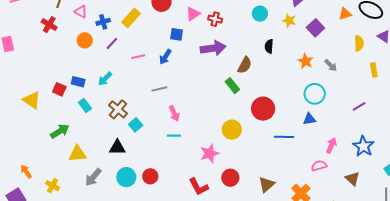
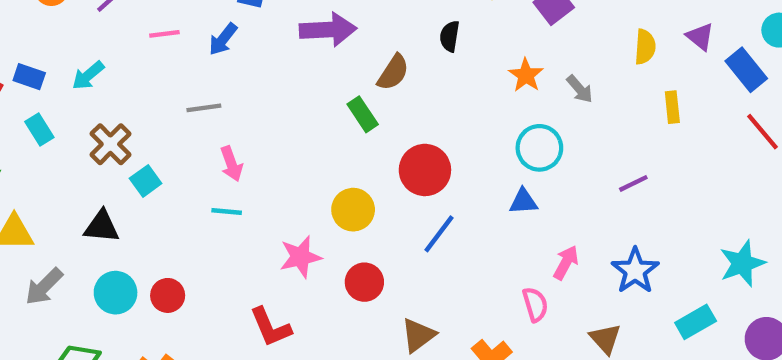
blue line: (284, 137) -> (439, 234), moved, turned -60
pink semicircle: (319, 166) -> (535, 304), turned 84
red circle: (230, 178) -> (364, 282), moved

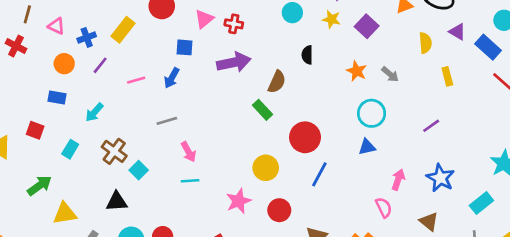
blue rectangle: (29, 77) -> (57, 98), moved
cyan rectangle: (39, 129) -> (70, 149), turned 72

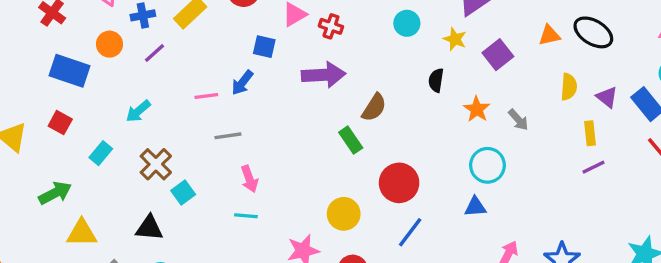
purple triangle: (457, 32) -> (607, 97), moved
black semicircle: (307, 55) -> (436, 80), moved
pink line: (136, 80) -> (206, 96), moved
blue rectangle: (57, 98) -> (69, 71), moved, size x1.6
purple line: (431, 126) -> (593, 167), moved

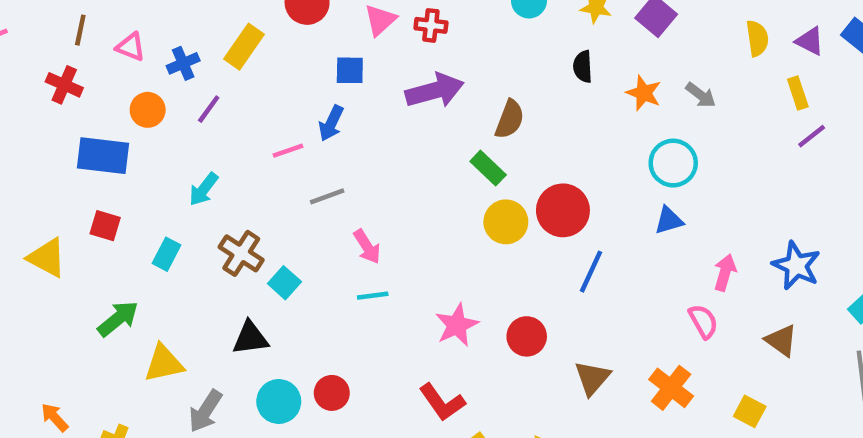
yellow circle: (344, 214) -> (506, 222), moved

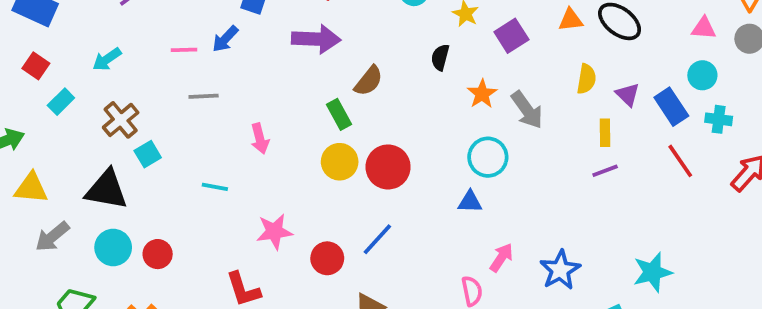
gray arrow: (701, 95) -> (527, 110), size x1.5
red square: (105, 226) -> (36, 66), moved
pink arrow: (367, 247) -> (260, 139), moved
blue line: (591, 272) -> (377, 239), moved
black triangle: (250, 338) -> (107, 190), size x1.4

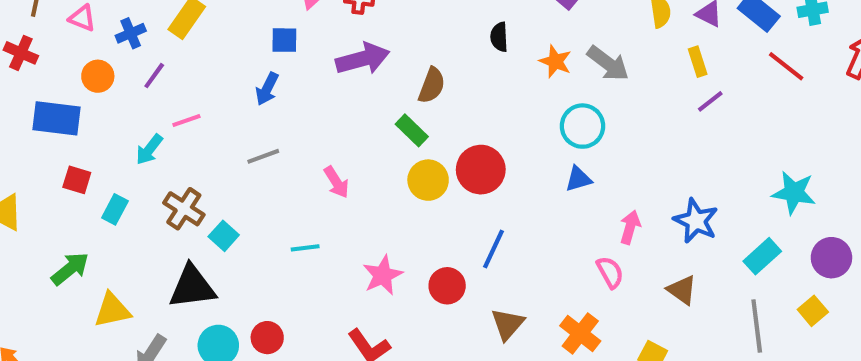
pink line: (184, 50) -> (186, 121), moved
cyan star: (653, 272) -> (794, 193), turned -30

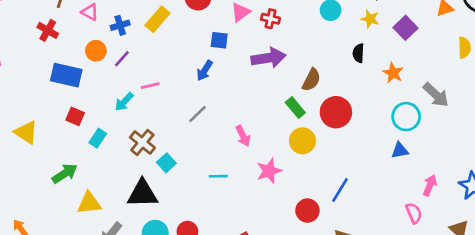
gray arrow: (608, 63) -> (436, 95), moved
purple line: (154, 76) -> (122, 59), moved
gray line: (263, 156) -> (197, 114), turned -30
red circle: (481, 170) -> (336, 112), moved
pink star: (383, 275) -> (269, 171), moved

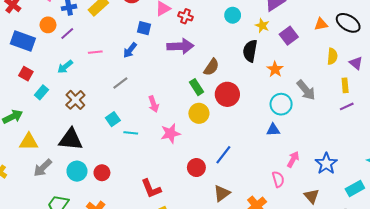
black semicircle: (358, 53) -> (250, 51), size x1.5
pink line: (150, 86) -> (95, 52), moved
cyan square: (166, 163) -> (113, 119), moved

